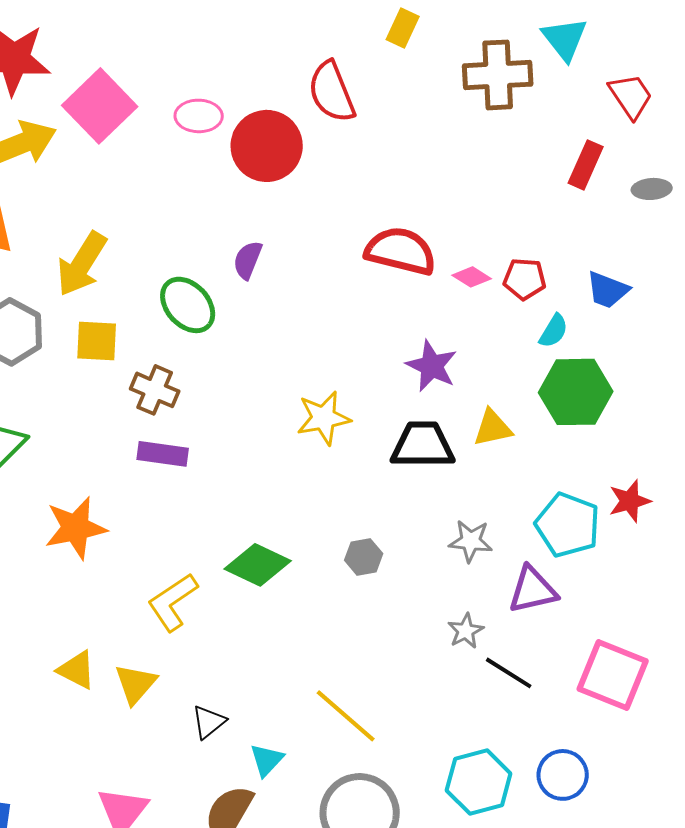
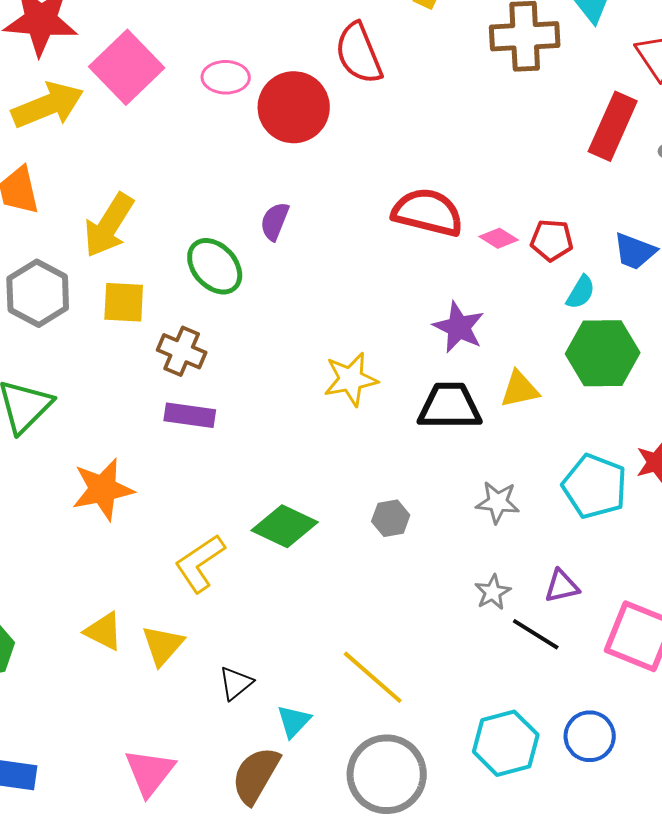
red rectangle: (586, 165) -> (613, 126), size x1.4
purple triangle: (533, 590) -> (562, 586), moved, size x0.7

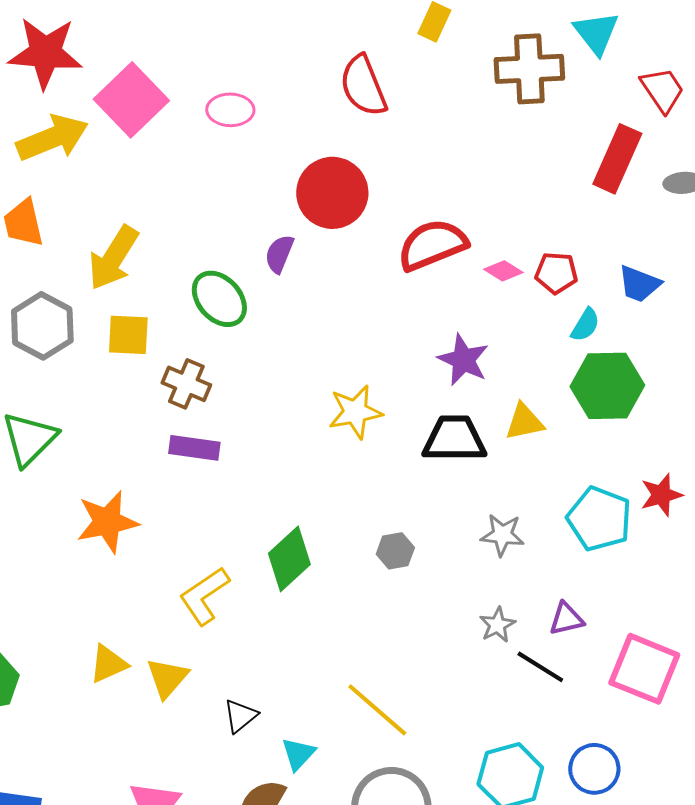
red circle: (294, 107) -> (332, 193), moved
red semicircle: (428, 212) -> (432, 245), turned -36
green diamond: (285, 526) -> (289, 559), turned -68
yellow triangle: (104, 631) -> (108, 664), turned -51

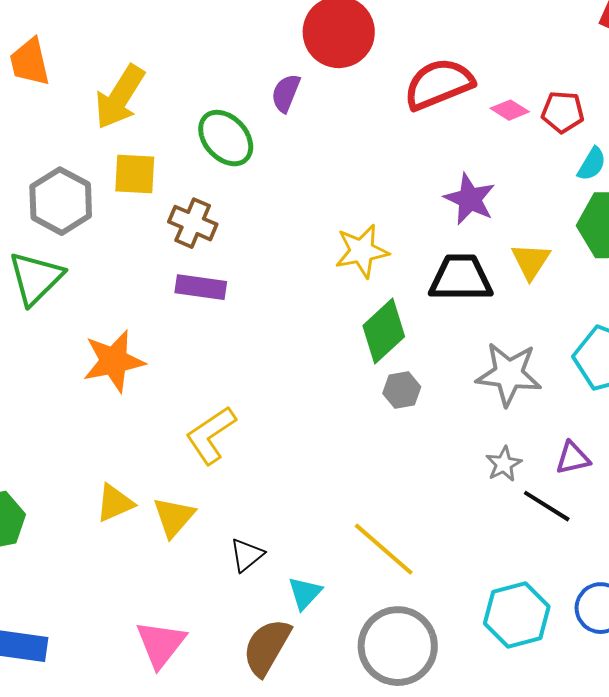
gray hexagon: (42, 326) -> (61, 201), moved
yellow triangle: (524, 422) -> (531, 261), turned -45
gray star: (502, 535) -> (509, 374), size x1.5
green diamond: (289, 559) -> (384, 331), moved

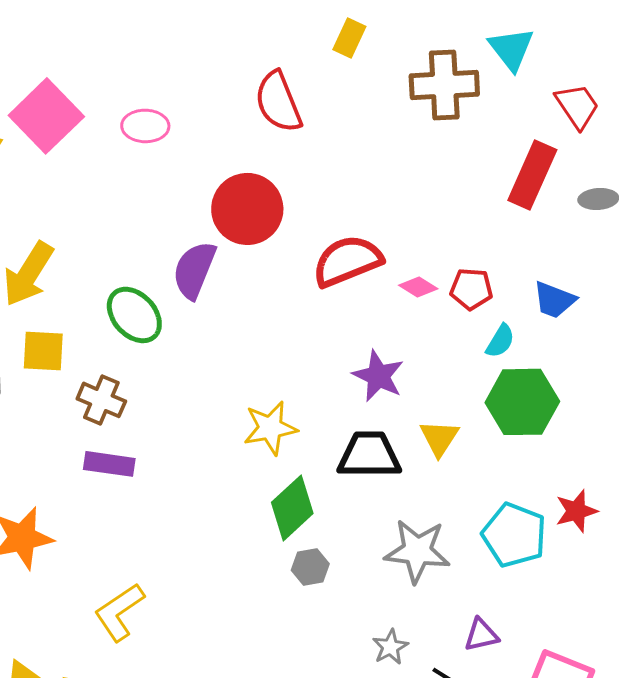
purple semicircle: (286, 93) -> (194, 270), size x1.5
gray star: (504, 464) -> (390, 647), moved

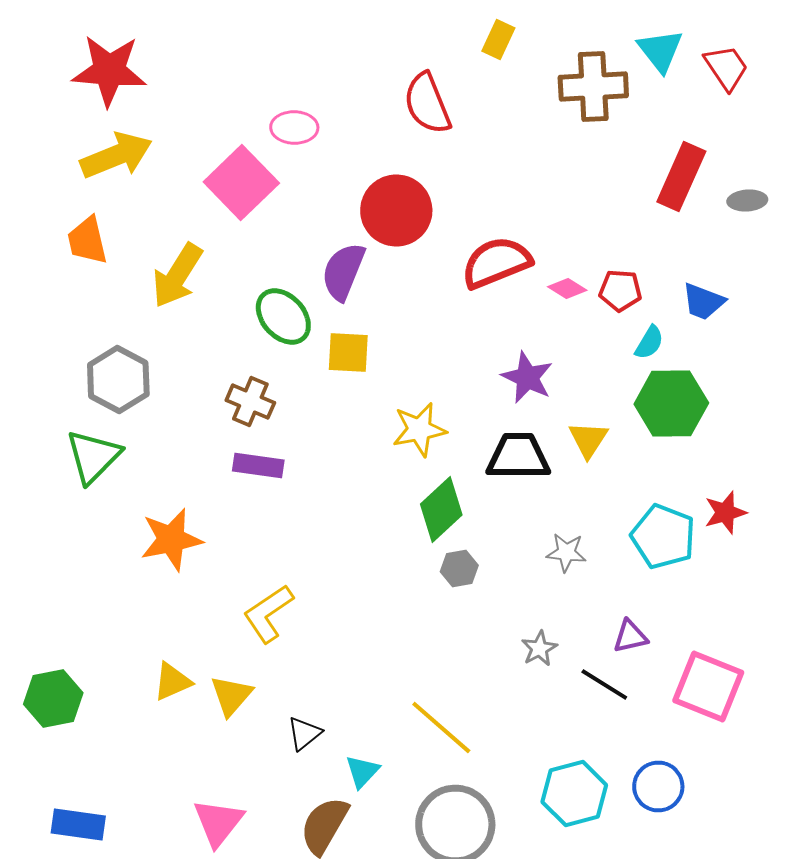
red trapezoid: (577, 106) -> (726, 68), moved
pink square: (46, 116) -> (241, 182), moved
yellow square: (43, 351) -> (348, 352), moved
gray star: (417, 551) -> (566, 552), size x0.6

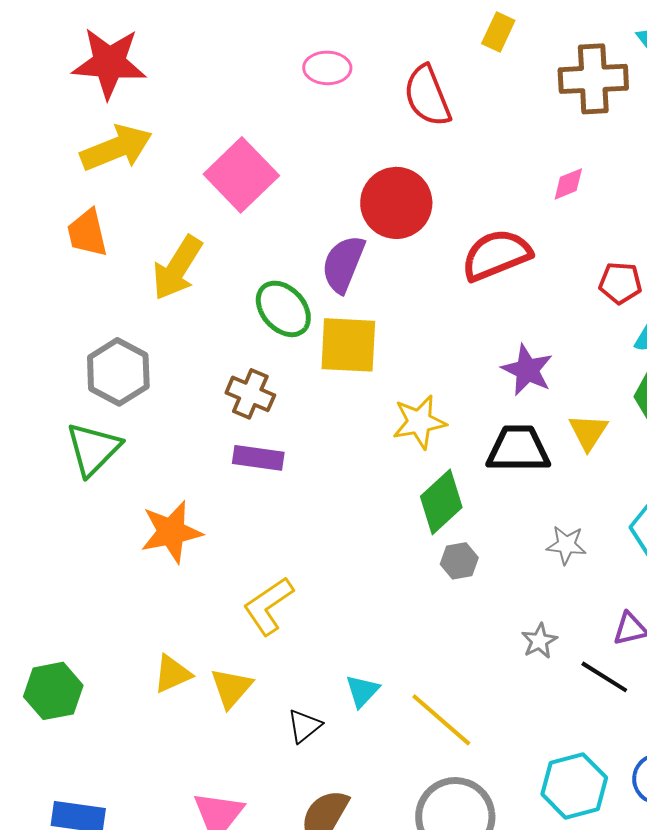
pink ellipse: (294, 128) -> (327, 68), moved
pink diamond: (567, 288) -> (568, 184), moved, turned -54
yellow square: (348, 352) -> (348, 345), size x1.4
cyan triangle: (362, 772) -> (362, 691), moved

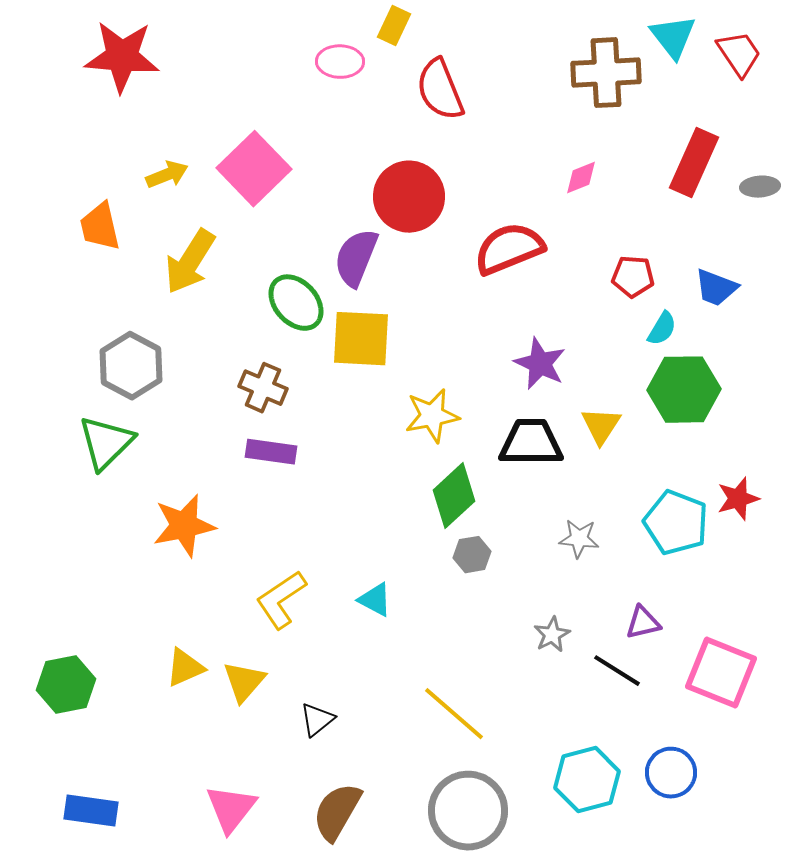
yellow rectangle: (498, 32) -> (394, 26), moved
yellow arrow: (116, 148) -> (167, 175), moved, size x0.6
cyan triangle: (362, 691) -> (375, 600), moved, turned -45

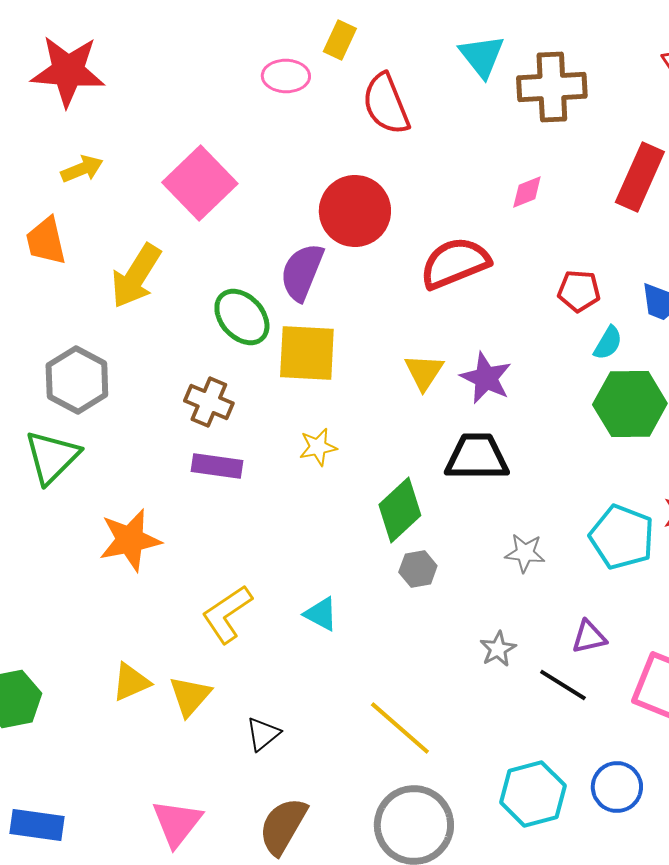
cyan triangle: (673, 37) -> (482, 56), moved
yellow arrow: (167, 175) -> (82, 169), moved
yellow star: (432, 416) -> (318, 447), moved, size x0.7
yellow triangle: (601, 426) -> (424, 372), moved

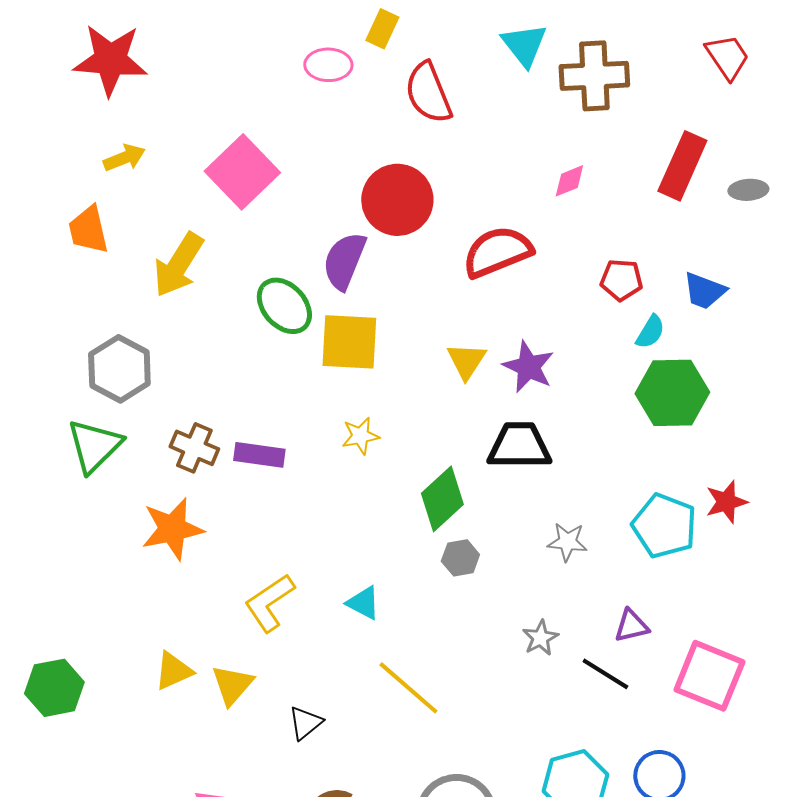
brown cross: (209, 402) -> (194, 448), moved
yellow line: (400, 728) -> (408, 688), moved

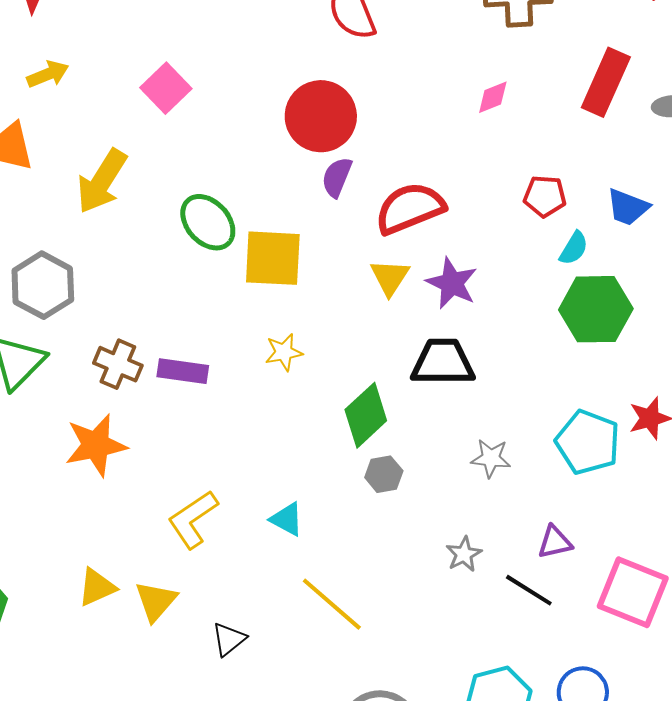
pink square: (242, 172) -> (166, 88), size x0.7
red semicircle: (497, 252) -> (410, 208), moved
purple semicircle: (344, 261) -> (337, 177), moved, size x0.7

